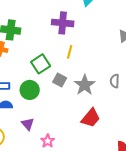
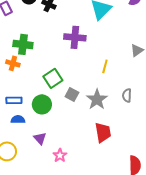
yellow line: (70, 52) -> (105, 66), moved
red trapezoid: (91, 118) -> (103, 132), turned -50

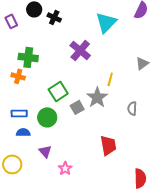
purple cross: (75, 37) -> (80, 50), turned 35
gray square: (72, 94) -> (77, 107), turned 32
gray star: (97, 99) -> (97, 97), moved

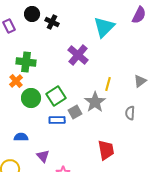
gray triangle: (142, 63) -> (140, 81), moved
orange cross: (18, 76) -> (16, 81), turned 32
blue rectangle: (19, 113) -> (57, 120), moved
green circle: (47, 117) -> (31, 98), moved

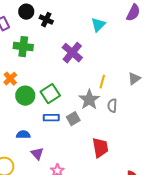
cyan triangle: (104, 27) -> (98, 25), size x0.7
green cross: (26, 62) -> (23, 47), moved
gray square: (75, 112) -> (73, 119), moved
gray semicircle: (130, 113) -> (112, 106), moved
blue semicircle: (21, 137) -> (23, 135), moved

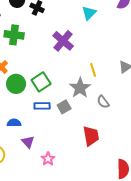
yellow line: (102, 82) -> (93, 70), turned -32
gray semicircle: (112, 106) -> (103, 102), moved, turned -40

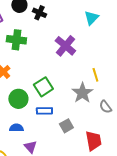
green circle: (16, 84) -> (18, 99), moved
gray square: (64, 107) -> (66, 126), moved

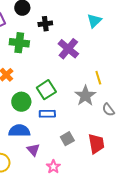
black cross: (39, 13) -> (45, 24), moved, turned -32
gray square: (66, 126) -> (67, 139), moved
blue semicircle: (16, 128) -> (19, 131), size x1.5

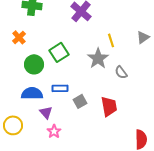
blue rectangle: (47, 114) -> (60, 88), moved
pink star: (53, 167) -> (54, 131), moved

